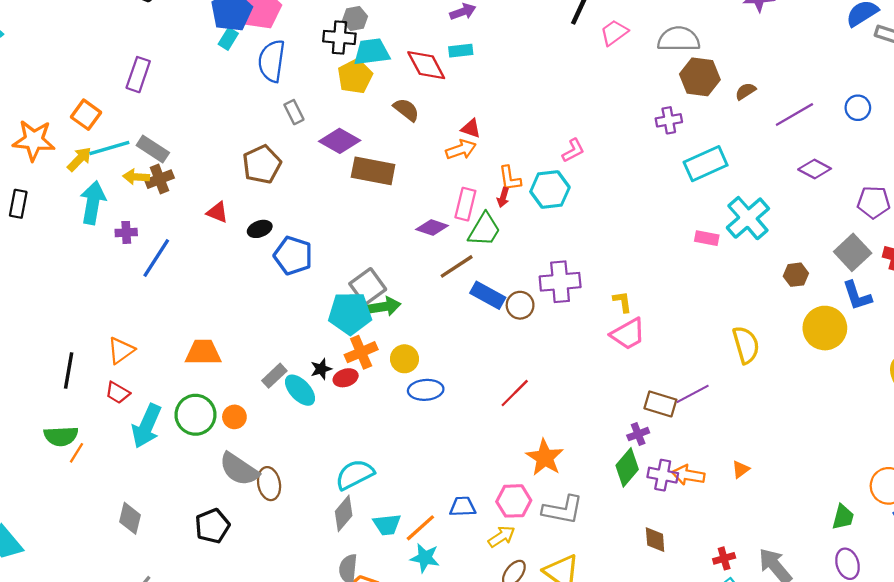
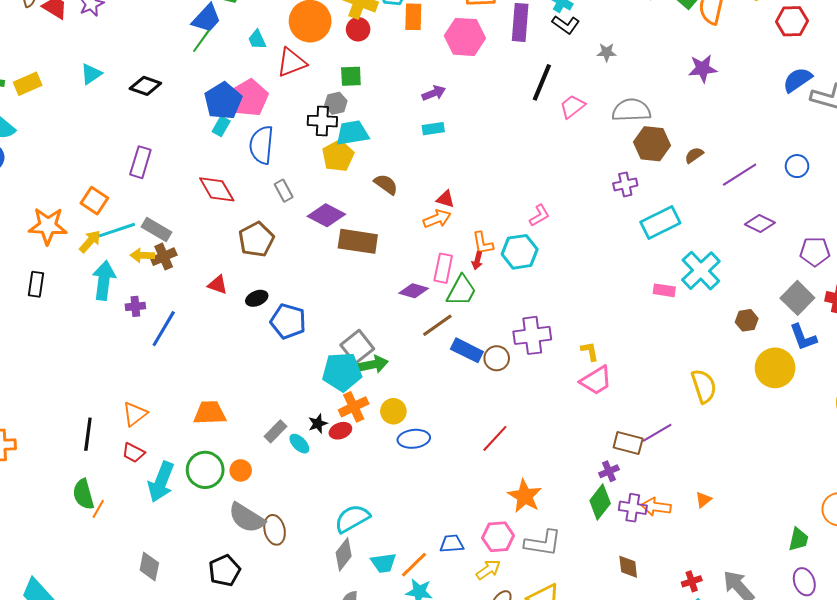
red diamond: (426, 65) -> (217, 189), moved
cyan ellipse: (300, 390) -> (299, 444), size x0.7
green semicircle: (61, 436) -> (83, 494), turned 80

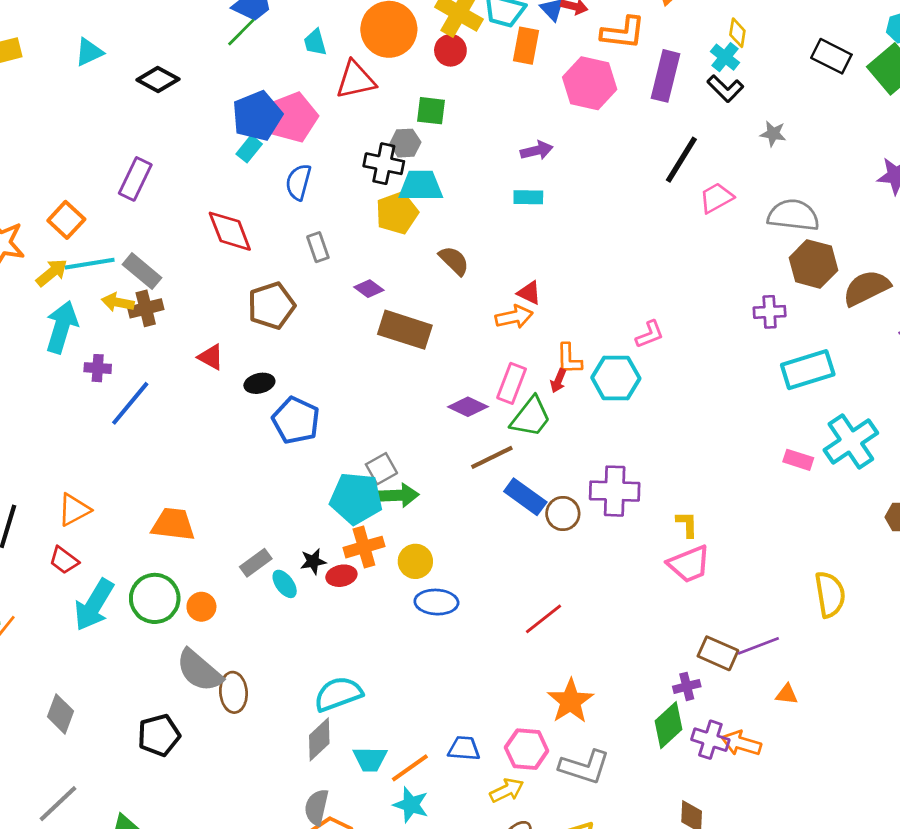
blue semicircle: (261, 145) -> (298, 182), size x0.7
brown semicircle: (694, 155) -> (866, 288), size x1.8
purple diamond: (326, 215) -> (369, 289), size x0.6
gray square: (357, 347) -> (381, 469), size x0.7
orange triangle: (703, 500) -> (787, 694), moved, turned 36

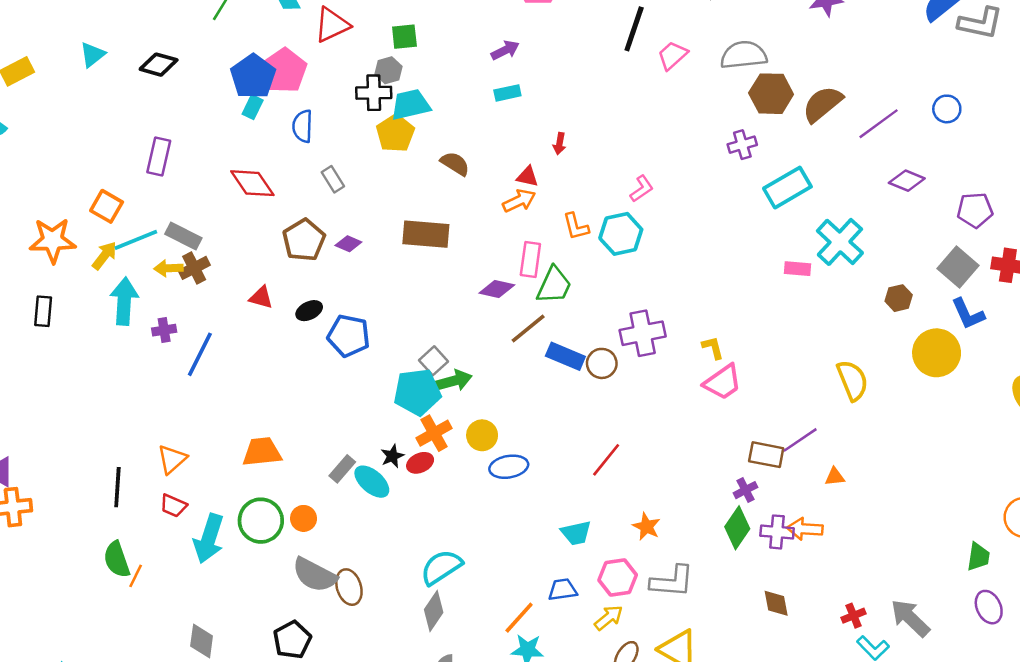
purple diamond: (369, 289) -> (348, 244), moved
red arrow: (558, 381) -> (559, 144), moved
cyan ellipse: (285, 584) -> (372, 482), size x1.4
orange star: (570, 701) -> (646, 527), size x0.7
cyan trapezoid: (370, 759) -> (576, 533), moved

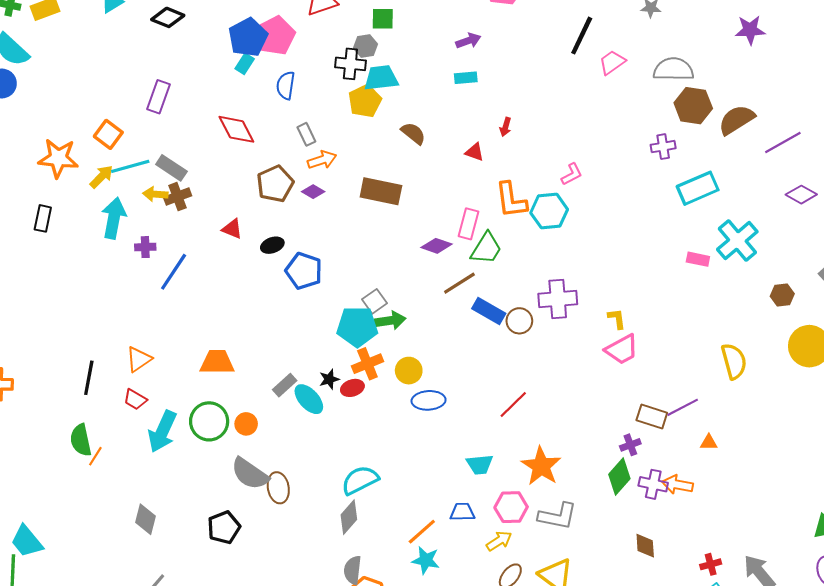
orange arrow: (519, 201) -> (322, 160), moved
orange L-shape: (576, 226) -> (511, 200), size x1.5
orange star: (646, 527) -> (541, 466), size x1.6

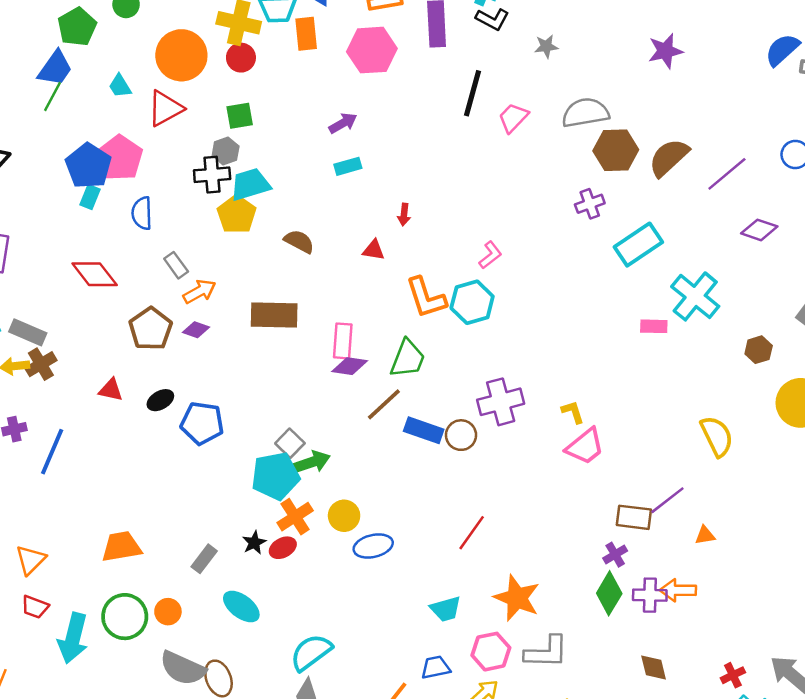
pink rectangle: (468, 224) -> (343, 341), moved
cyan ellipse: (309, 399) -> (241, 606), moved

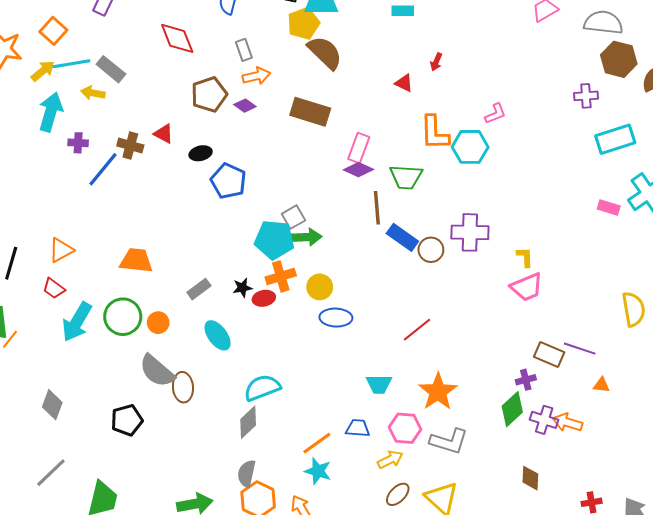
brown semicircle: (299, 241) -> (325, 53), moved, size x1.5
green trapezoid: (408, 359) -> (406, 177), turned 56
brown cross: (41, 364) -> (130, 145), moved, turned 30
brown line: (384, 404) -> (377, 208), turned -68
purple line: (667, 500) -> (580, 349), turned 40

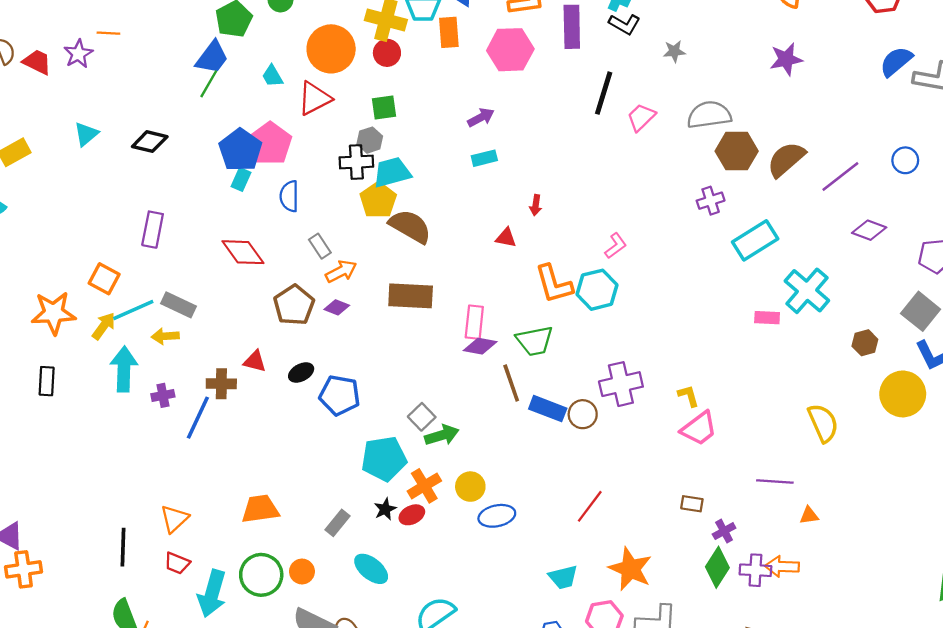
cyan pentagon: (274, 240) -> (384, 459), moved
brown rectangle: (549, 354) -> (692, 504), moved, size x0.7

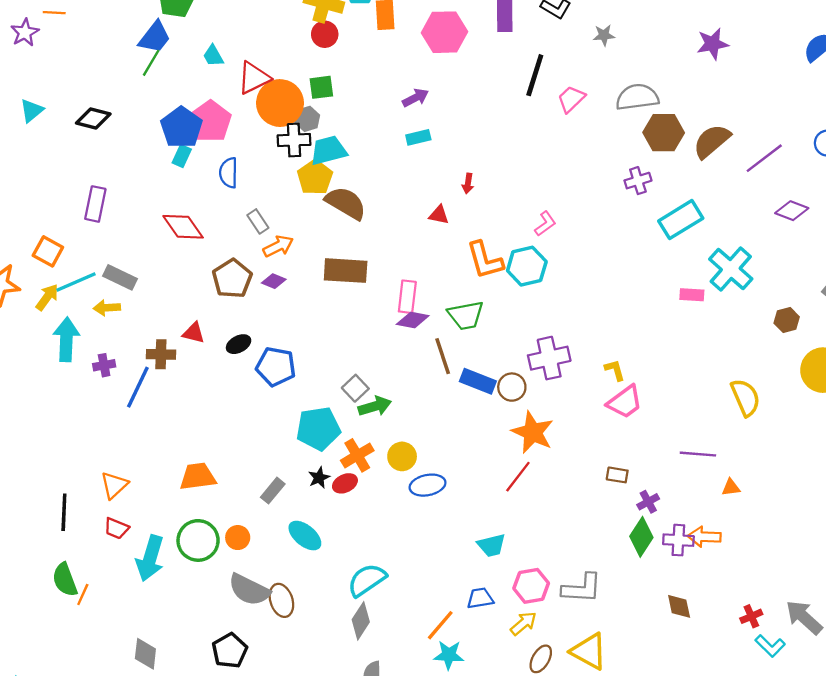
orange circle: (331, 49) -> (280, 103), moved
orange star: (630, 569) -> (533, 432), moved

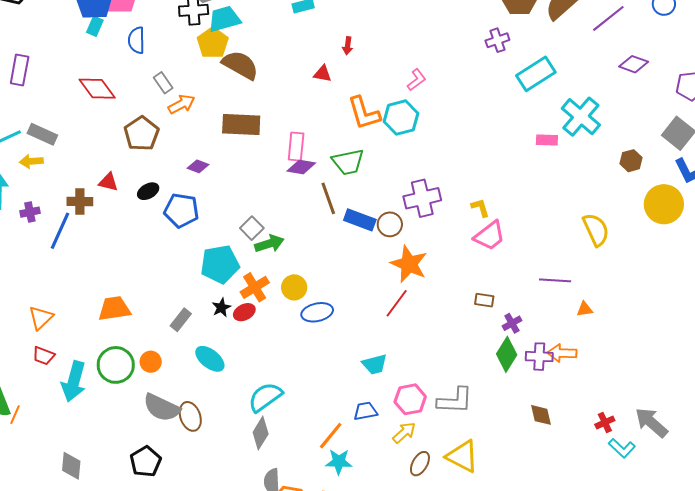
purple diamond: (274, 281) -> (198, 166), moved

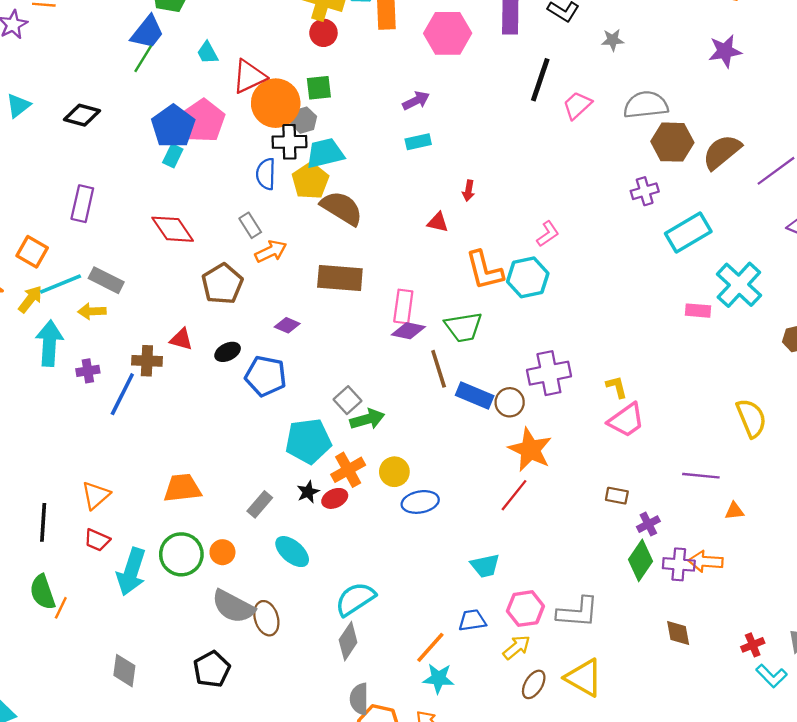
blue semicircle: (136, 40) -> (266, 174), moved

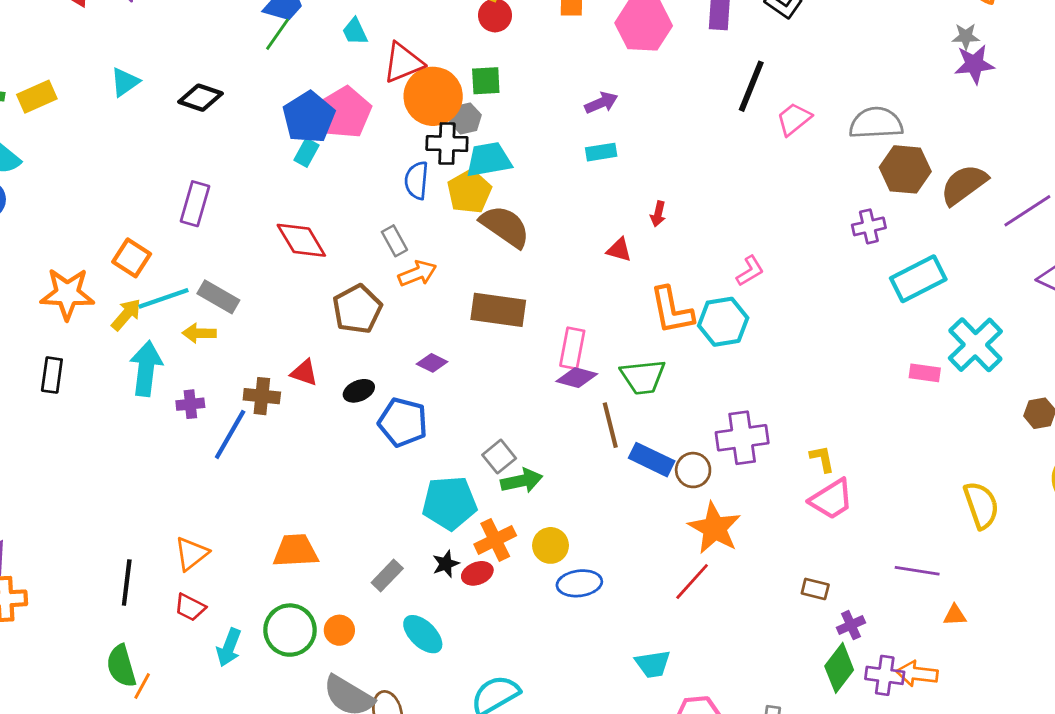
gray star: (613, 40) -> (966, 36), moved
cyan arrow: (131, 572) -> (229, 647), size x0.7

